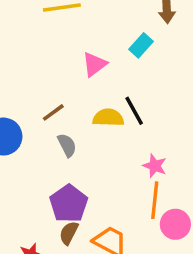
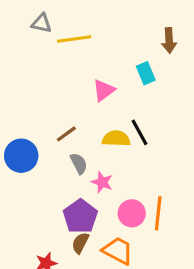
cyan rectangle: (141, 45) -> (146, 73), turned -65
pink star: (155, 166) -> (102, 182), moved
pink circle: (175, 224) -> (132, 213), moved

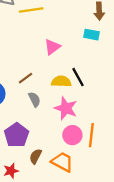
cyan rectangle: (146, 73) -> (91, 35), moved, turned -56
pink star: (102, 182) -> (66, 108), moved, size x1.5
purple pentagon: (80, 216) -> (17, 135), moved

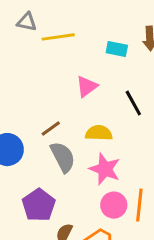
cyan rectangle: (91, 35) -> (117, 49), moved
black line: (78, 77) -> (133, 103), moved
gray semicircle: (34, 99) -> (63, 157), size x1.5

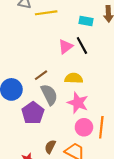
black line: (133, 103) -> (82, 46), moved
purple pentagon: (39, 205) -> (33, 113), moved

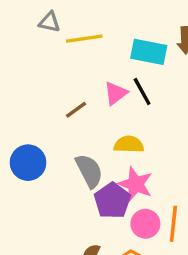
cyan rectangle: (86, 21) -> (149, 52), size x1.5
brown line: (41, 75) -> (76, 110), moved
purple pentagon: (33, 113) -> (112, 201), moved

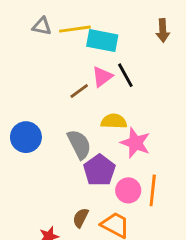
gray triangle: (50, 22) -> (42, 26), moved
cyan rectangle: (149, 52) -> (102, 41), moved
brown line: (76, 110) -> (79, 91), moved
pink star: (135, 184) -> (135, 143), moved

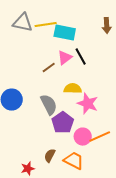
gray triangle: (42, 26) -> (23, 23), size x1.5
orange line: (153, 190) -> (100, 137), turned 60

